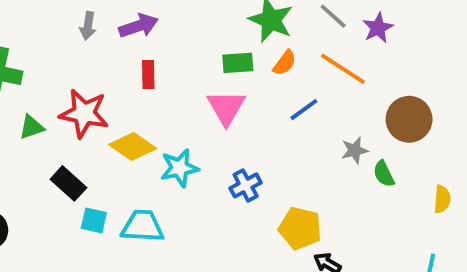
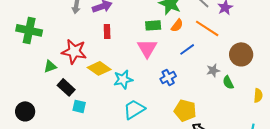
green triangle: (31, 127) -> (50, 66), moved
blue cross: (246, 185) -> (168, 77), moved
cyan trapezoid: (142, 226) -> (134, 109), moved, turned -35

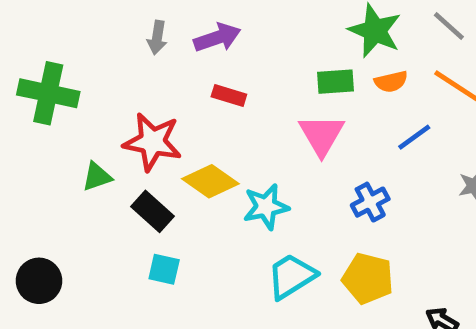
orange semicircle: (177, 25) -> (391, 82), turned 40
red rectangle: (107, 31) -> (229, 96), turned -72
black rectangle: (66, 87) -> (152, 211), moved
yellow pentagon: (185, 110) -> (368, 278), moved

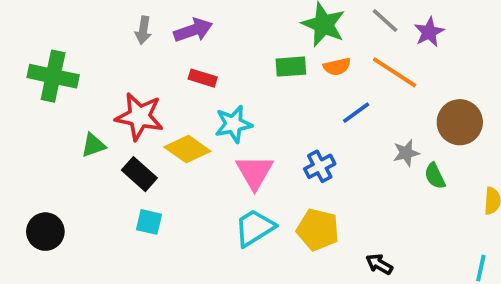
pink triangle: (322, 135) -> (255, 172), moved
cyan star: (266, 207) -> (233, 124), moved

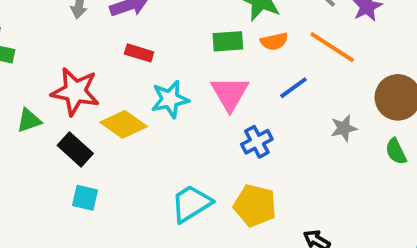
pink triangle: (255, 172) -> (230, 93), moved
green semicircle: (435, 176) -> (396, 151), moved

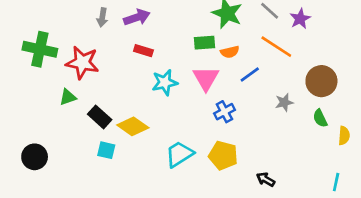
orange semicircle: (274, 41) -> (230, 52), moved
red star: (75, 92) -> (82, 63), moved
yellow diamond: (124, 124) -> (133, 126), moved

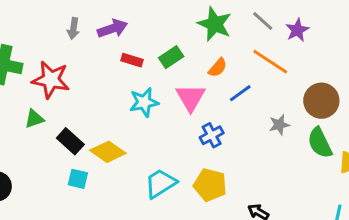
green rectangle: (205, 43) -> (171, 57), moved, turned -30
red rectangle: (143, 51) -> (132, 60), moved
orange semicircle: (230, 52) -> (218, 68), turned -36
green semicircle: (320, 118) -> (320, 143), size x1.5

